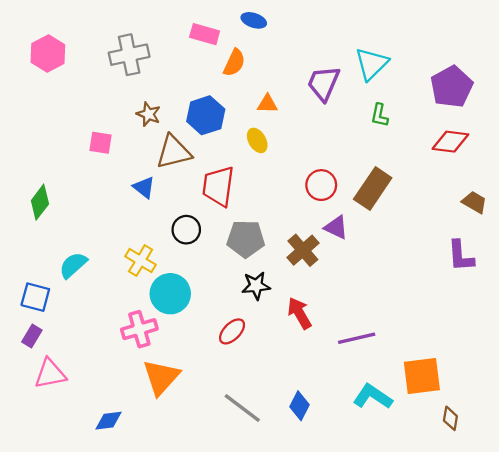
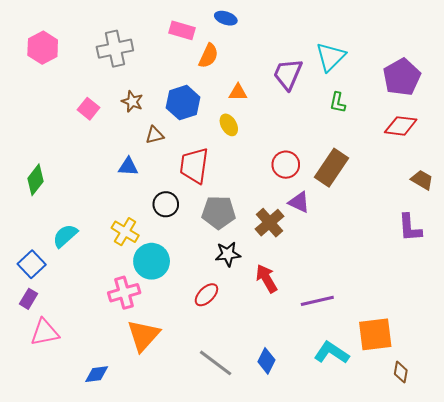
pink square: (101, 143) -> (88, 109), moved, turned 30
brown triangle: (174, 152) -> (155, 135), size x0.6
blue triangle: (144, 187) -> (128, 167), turned -35
blue square: (35, 297) -> (32, 264), turned 32

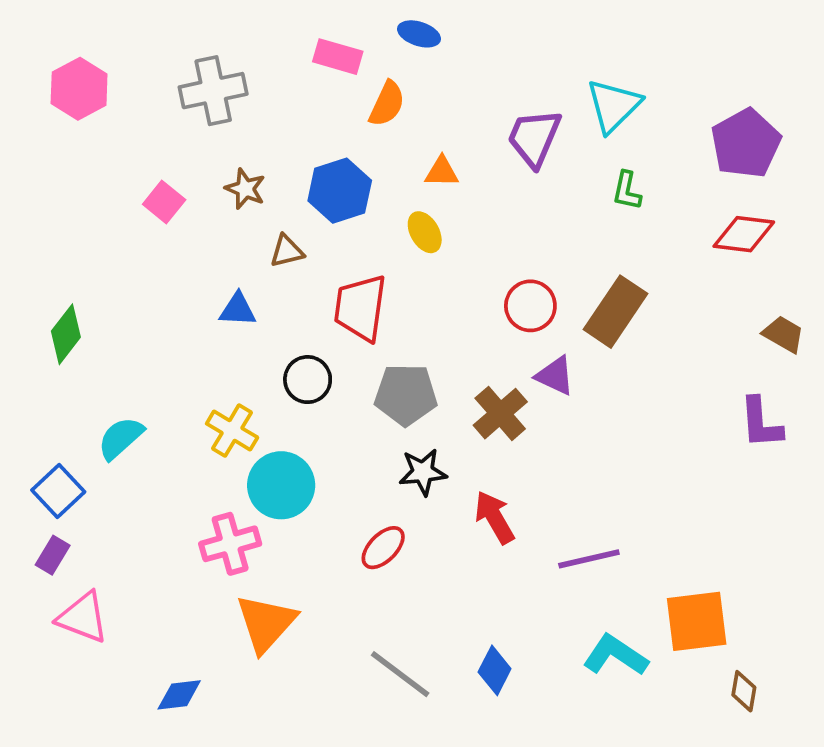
pink triangle: (45, 332) -> (83, 617), turned 32

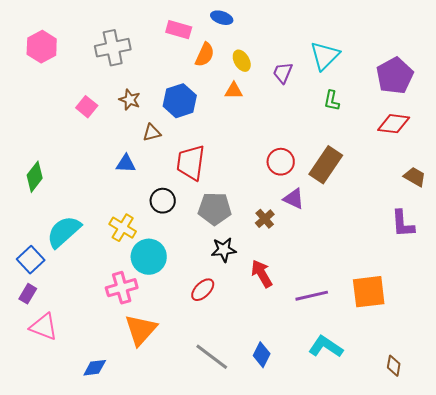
purple trapezoid: (534, 138) -> (283, 73), size x0.7
yellow ellipse: (425, 232) -> (242, 61), moved
brown cross: (500, 414) -> (265, 219), size x0.7
cyan semicircle: (121, 438) -> (64, 232), size x1.4
orange square: (697, 621) -> (369, 292), moved

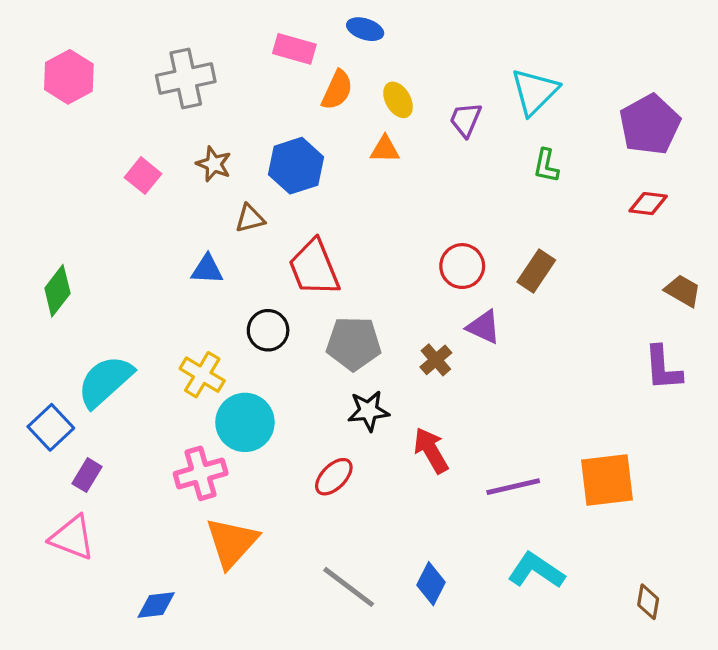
red diamond: (394, 124) -> (648, 204), size x0.7
red trapezoid: (191, 163) -> (314, 268), turned -30
brown rectangle: (326, 165) -> (536, 271), size x0.7
purple rectangle: (28, 294) -> (87, 475), moved

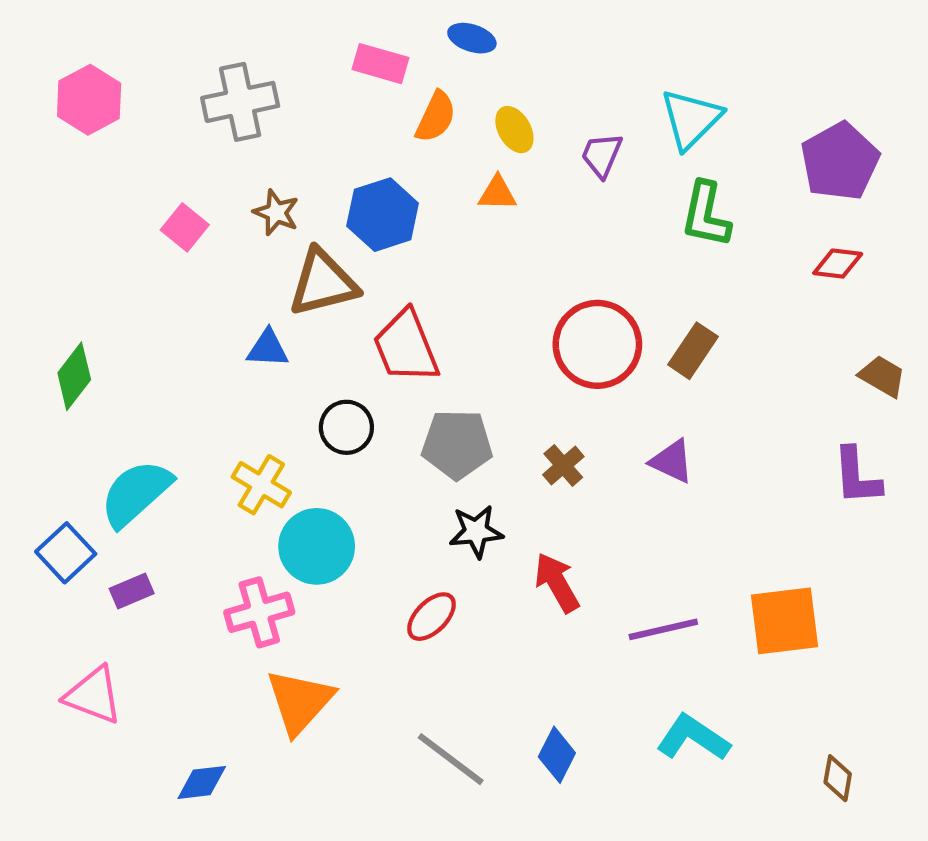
green L-shape: (546, 166) -> (706, 215), size x1.5
brown triangle: (250, 218) -> (323, 283), size x1.8
red circle: (462, 266) -> (597, 344), size x1.5
purple triangle: (484, 327) -> (672, 461), moved
purple rectangle: (87, 475) -> (132, 591), moved, turned 36

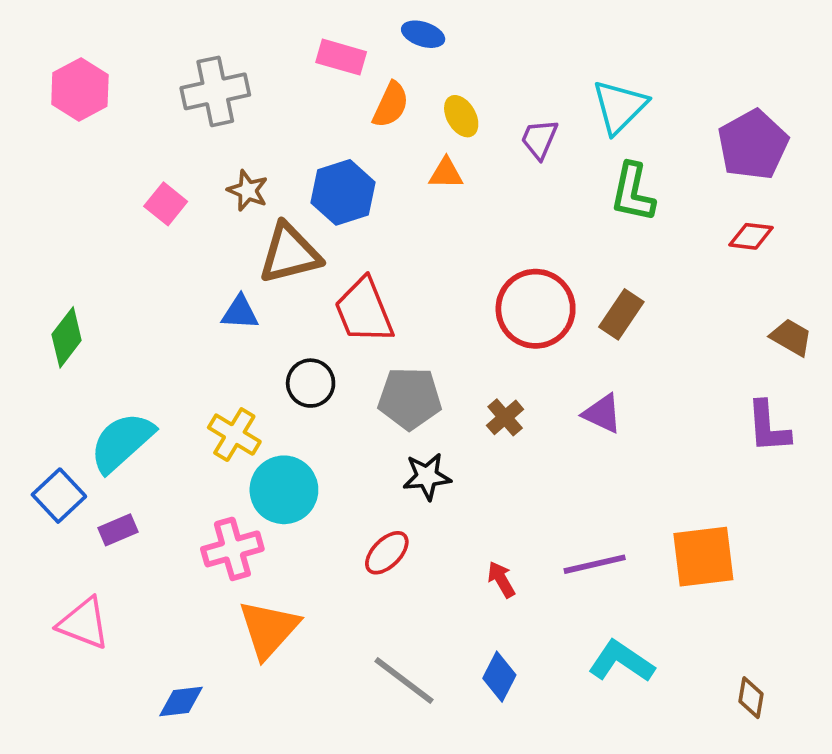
red arrow: (557, 583) -> (501, 579), moved, size x0.7

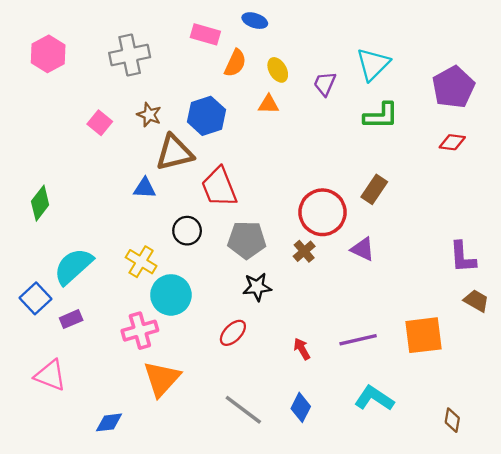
green L-shape: (633, 192) -> (381, 116), turned -102
red circle: (536, 309) -> (322, 212), moved
brown trapezoid: (791, 337) -> (476, 301), moved

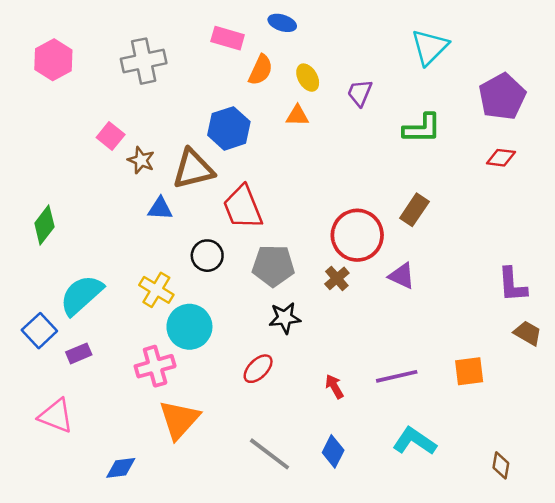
cyan triangle: (373, 64) -> (430, 47), moved
brown star: (149, 115) -> (141, 160), moved
orange square: (424, 335) -> (469, 371), size x0.7

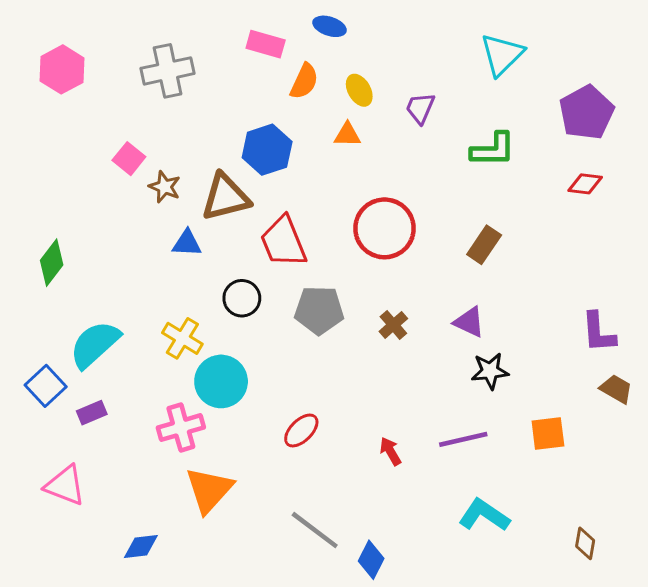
red circle: (357, 235) -> (384, 228), moved
black star: (285, 318) -> (490, 371), moved
blue diamond: (333, 451) -> (371, 560), moved

